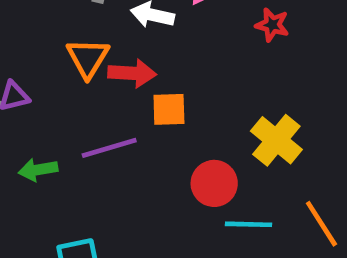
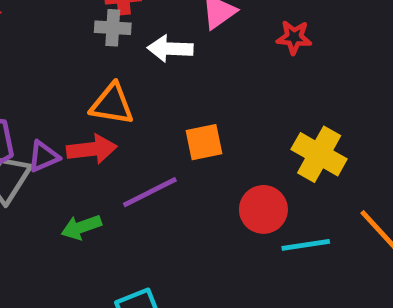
orange triangle: (88, 58) -> (112, 104), turned -42
red arrow: (132, 73) -> (92, 149), moved

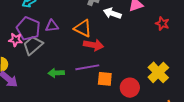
orange square: (204, 142) -> (105, 79), moved
red arrow: (92, 149) -> (94, 45), moved
purple triangle: (44, 156) -> (52, 26), moved

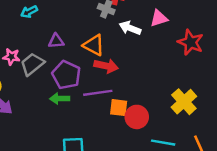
red star: (162, 24) -> (191, 42), size x1.5
purple pentagon: (28, 28) -> (66, 75), moved
red circle: (130, 88) -> (137, 117), moved

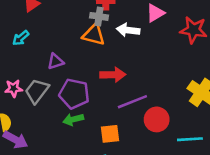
orange triangle: (94, 45) -> (94, 35), moved
purple line: (98, 93) -> (132, 102), moved
orange square: (119, 108) -> (110, 134), moved

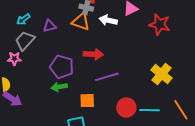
purple triangle: (56, 61) -> (49, 26), moved
gray trapezoid: (37, 91) -> (25, 41), moved
red circle: (157, 119) -> (126, 108), moved

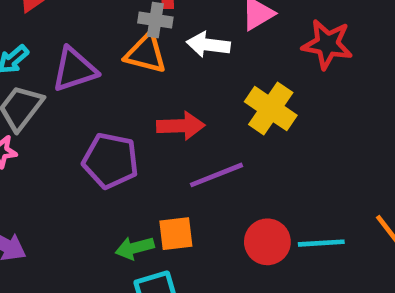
purple triangle: (49, 26) -> (74, 69), size x1.5
yellow cross: (161, 74) -> (271, 109), moved
green arrow: (59, 87) -> (135, 248), moved

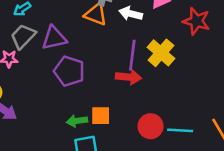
purple triangle: (74, 69) -> (54, 38), moved
red arrow: (181, 126) -> (129, 77), moved
purple line: (217, 175) -> (132, 55), moved, turned -68

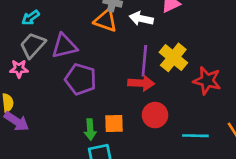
red star: (196, 21) -> (207, 81), moved
green arrow: (77, 121) -> (90, 130), turned -84
red circle: (151, 126) -> (155, 115), moved

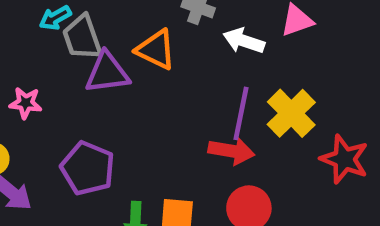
orange triangle: (106, 20) -> (156, 50), moved
gray trapezoid: (33, 45) -> (82, 37), moved, turned -68
purple pentagon: (81, 79) -> (88, 168), moved

